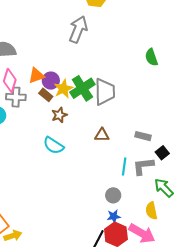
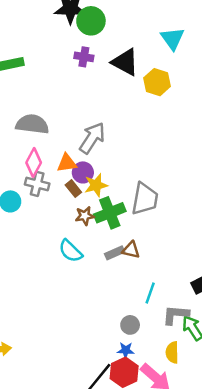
gray arrow: (78, 29) -> (92, 138), moved
green cross: (82, 88) -> (110, 213), moved
gray rectangle: (143, 136) -> (115, 253), moved, turned -49
gray L-shape: (143, 166) -> (176, 315), moved

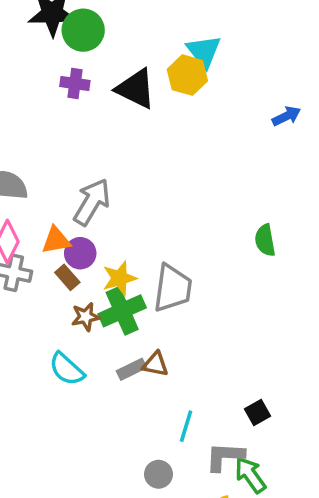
yellow hexagon: (157, 82) -> (187, 75), moved
yellow star: (96, 185) -> (120, 278), moved

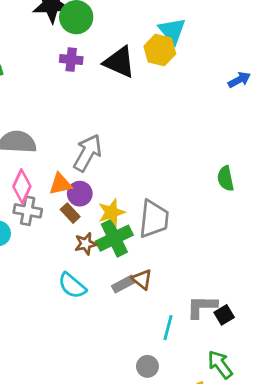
brown triangle: (155, 364) -> (142, 279), turned 30
gray L-shape: (225, 457) -> (202, 307), moved

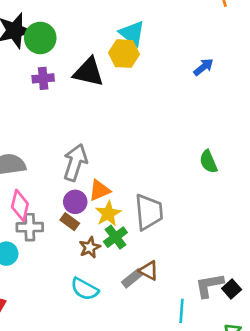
orange triangle: (60, 184) -> (99, 190), moved
green cross: (114, 238) -> (115, 237), size x0.7

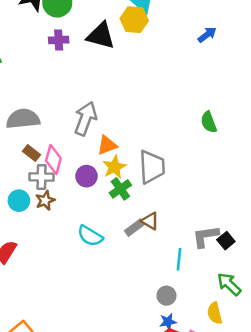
purple circle: (75, 202) -> (86, 176), moved
pink diamond: (20, 205) -> (53, 159), moved
brown rectangle: (70, 222) -> (31, 153), moved
brown star: (90, 247) -> (45, 200), moved

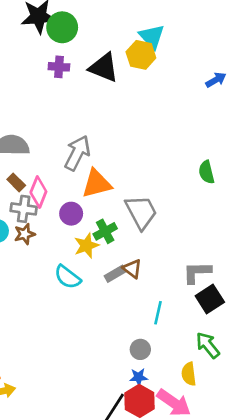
orange triangle: (107, 145) -> (97, 184), size x1.4
yellow star: (114, 167) -> (86, 246), moved
gray trapezoid: (152, 167) -> (141, 212), turned -32
gray L-shape: (205, 236) -> (197, 272), moved
black square: (226, 241) -> (210, 299), size x1.5

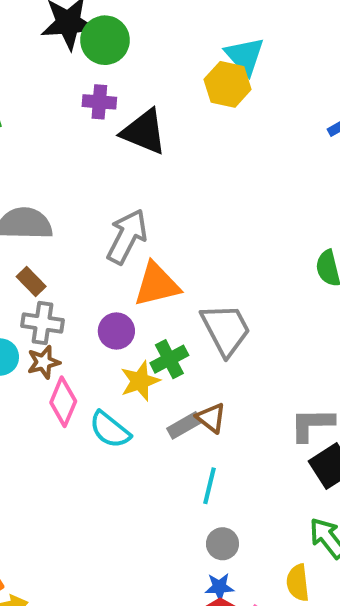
black triangle: (104, 68) -> (144, 132), moved
pink diamond: (38, 192) -> (63, 402), moved
cyan line: (158, 313) -> (209, 486), moved

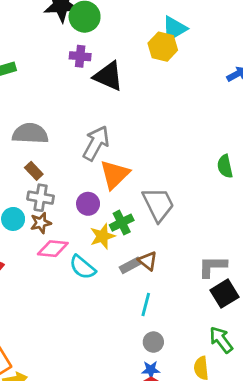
cyan triangle: (245, 56) -> (174, 29), turned 40
orange triangle: (157, 285) -> (115, 174), turned -32
pink diamond: (63, 402) -> (53, 249), turned 72

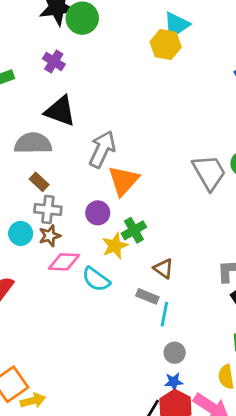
purple cross: (80, 56) -> (54, 61), moved, turned 30
black triangle: (108, 76) -> (60, 111), moved
gray trapezoid: (158, 204) -> (209, 172), moved
gray rectangle: (130, 265) -> (147, 296), moved, turned 54

